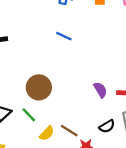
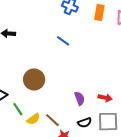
purple semicircle: (100, 90) -> (80, 98), moved
green line: (29, 115) -> (18, 109), moved

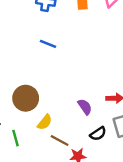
green line: (18, 109) -> (16, 138), turned 32
yellow semicircle: (33, 119) -> (45, 122), moved

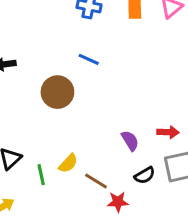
brown circle: (26, 98) -> (57, 92), moved
yellow semicircle: (45, 122) -> (68, 163), moved

